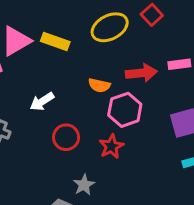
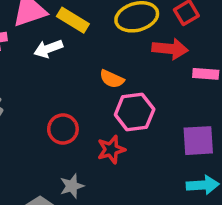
red arrow: (141, 73) -> (170, 49), moved
white arrow: (42, 102) -> (48, 49), moved

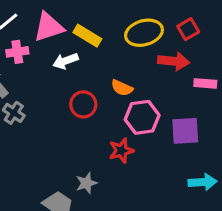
red circle: (63, 129) -> (83, 104), moved
purple square: (198, 141) -> (185, 131), moved

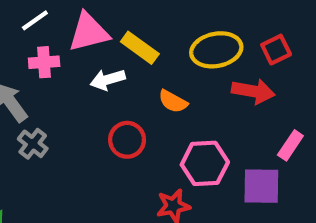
pink rectangle: (205, 83) -> (290, 145), moved, turned -65
orange semicircle: (122, 88) -> (173, 101), moved

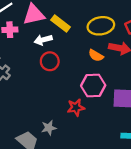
orange semicircle: (173, 101) -> (96, 55), moved
red circle: (127, 140) -> (50, 61), moved

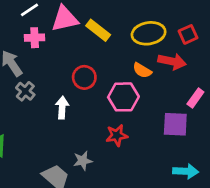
white arrow: (43, 40) -> (62, 108), moved, turned 108
pink hexagon: (93, 85) -> (123, 97), moved

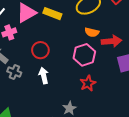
red arrow: (172, 61) -> (111, 41), moved
red circle: (84, 77) -> (40, 50), moved

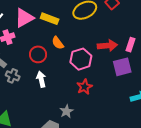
orange semicircle: (92, 32) -> (58, 43), moved, turned 40

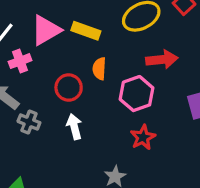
orange semicircle: (58, 43) -> (99, 69), turned 40
red arrow: (107, 46) -> (162, 60), moved

